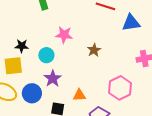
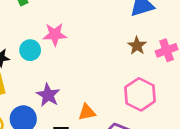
brown star: (94, 50) -> (137, 46), moved
cyan circle: (46, 55) -> (30, 50), moved

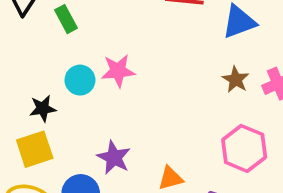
cyan circle: (30, 50) -> (80, 80), moved

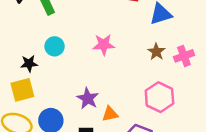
pink star: (118, 71) -> (104, 45), moved
purple star: (114, 157) -> (88, 98), moved

